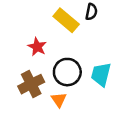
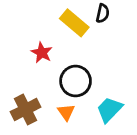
cyan trapezoid: (101, 74) -> (109, 109), moved, turned 30
brown cross: (31, 84) -> (25, 109), moved

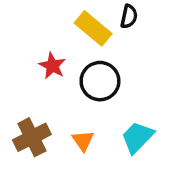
black circle: (76, 81) -> (100, 81), moved

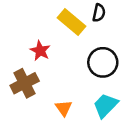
black circle: (100, 81) -> (103, 62), moved
brown cross: (32, 137) -> (25, 83), moved

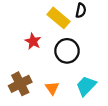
black circle: (103, 62) -> (67, 51), moved
brown cross: (25, 83) -> (20, 84), moved

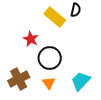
black circle: (67, 51) -> (50, 58), moved

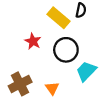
black circle: (50, 58) -> (66, 50), moved
cyan trapezoid: (81, 81) -> (86, 71), moved

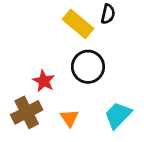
red star: (33, 41) -> (44, 81), moved
cyan trapezoid: (86, 71) -> (118, 115), moved

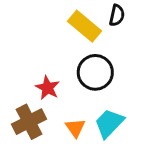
cyan trapezoid: (118, 115) -> (109, 123), moved

